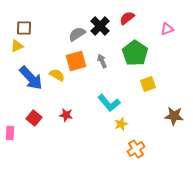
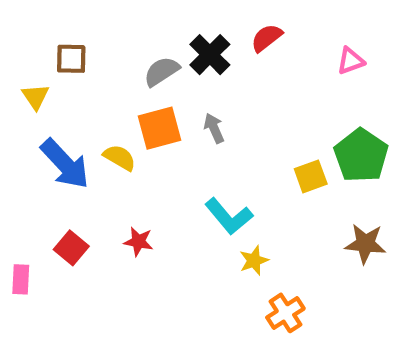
brown square: (24, 28) -> (71, 59), moved
yellow triangle: (17, 46) -> (36, 97), turned -40
green pentagon: (135, 53) -> (361, 155), moved

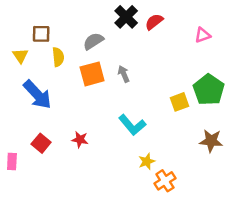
black cross: (210, 55) -> (126, 17), moved
yellow semicircle: (120, 158) -> (58, 57), moved, turned 54
yellow star: (254, 260) -> (147, 161), moved

